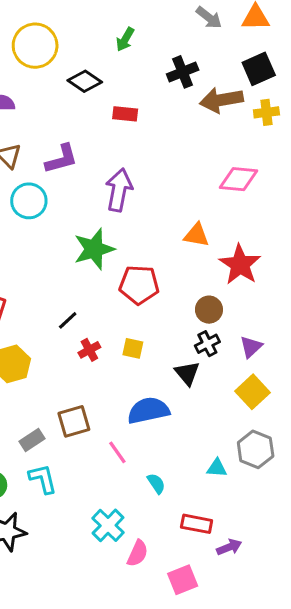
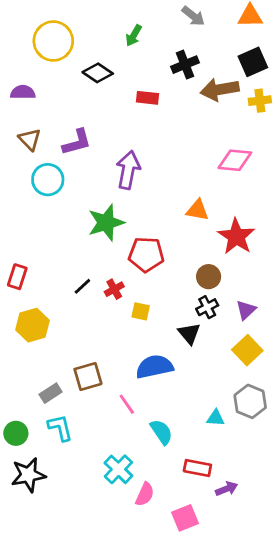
gray arrow: (209, 18) -> (193, 16), moved
red rectangle: (125, 114) -> (148, 98), moved
red cross: (89, 350) -> (114, 289), moved
cyan semicircle: (156, 483) -> (161, 432), size x1.4

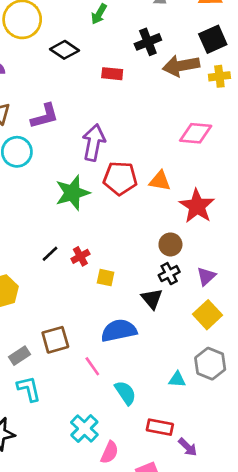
red pentagon: (146, 254) -> (120, 178), moved
purple arrow: (227, 489) -> (188, 447), turned 66

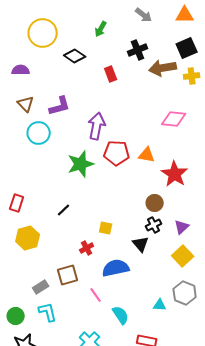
red rectangle: (112, 74) -> (111, 74), turned 63
red cross: (80, 256) -> (87, 248), moved

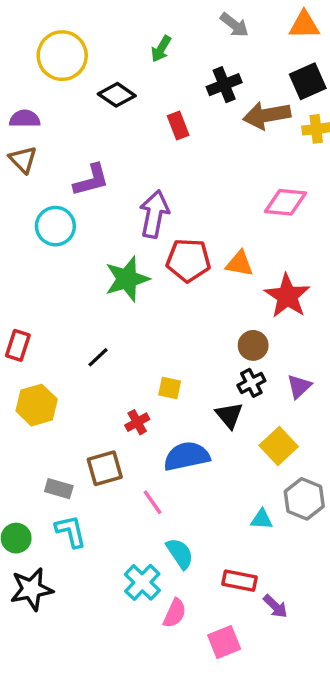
brown triangle: (26, 104) -> (23, 160), moved
yellow square: (183, 256) -> (279, 446), moved
gray rectangle: (41, 287) -> (59, 489), turned 49
cyan semicircle: (121, 315) -> (180, 553), moved

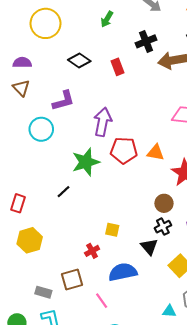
black diamond: (117, 95) -> (79, 60), moved
black line: (98, 357) -> (63, 192), moved

